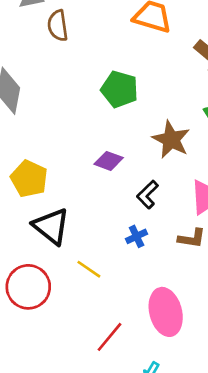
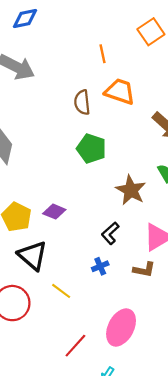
brown semicircle: (58, 26) -> (82, 102), moved
purple diamond: (109, 161) -> (54, 212), moved
pink ellipse: (166, 312) -> (121, 327), turned 39

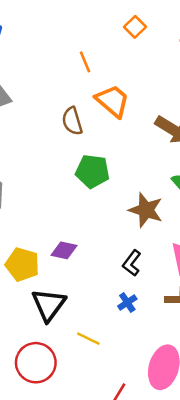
orange square: (151, 32) -> (135, 27), size x0.7
orange trapezoid: (120, 92) -> (113, 101), turned 32
black triangle: (33, 256) -> (49, 305), turned 36

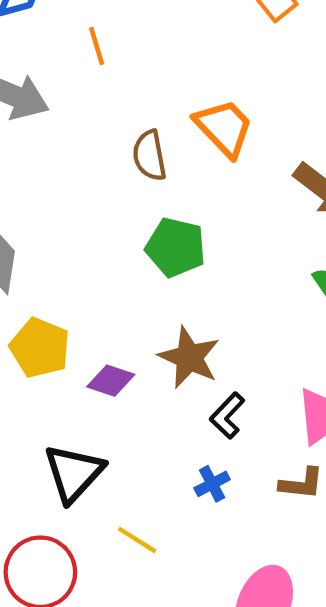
orange line: (85, 62) -> (97, 46), moved
brown star: (146, 210) -> (189, 358), moved
yellow pentagon: (22, 264) -> (40, 348), moved

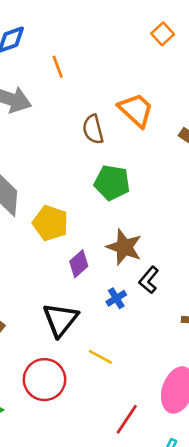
yellow pentagon: (40, 348) -> (50, 223), moved
purple diamond: (111, 381) -> (79, 264), turned -56
blue cross: (212, 484) -> (116, 298), moved

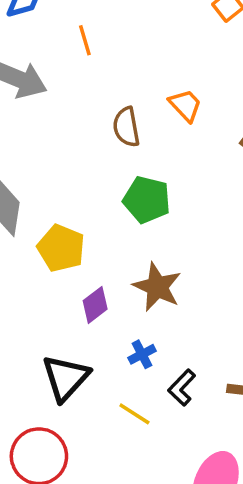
orange trapezoid: (136, 110) -> (185, 105), size x0.7
black L-shape: (149, 280) -> (182, 388), moved
yellow line: (100, 357) -> (134, 414), moved

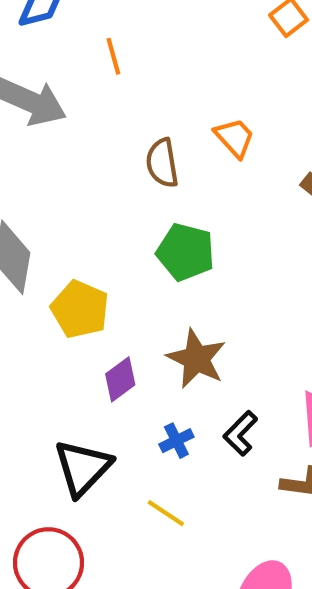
black L-shape: (182, 388) -> (240, 433), moved

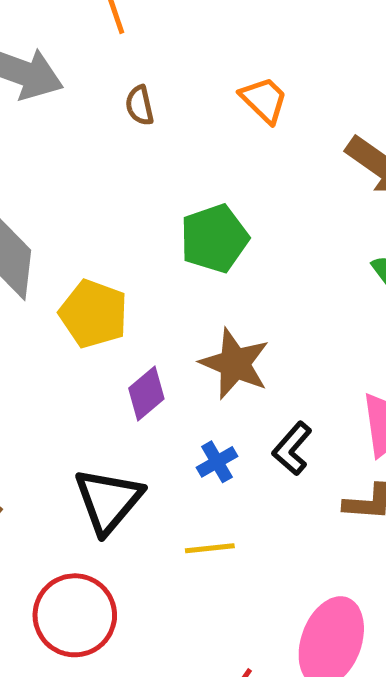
brown semicircle: (162, 163) -> (140, 105), moved, size x0.7
green pentagon: (186, 252) -> (214, 238), turned -30
yellow line: (166, 513) -> (210, 548), turned -36

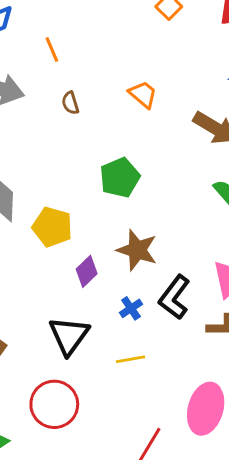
black L-shape: (292, 449) -> (174, 297), size x1.4

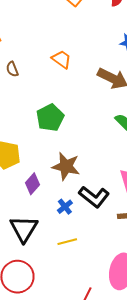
black L-shape: (174, 297) -> (94, 197), turned -84

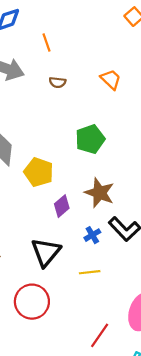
brown semicircle: (12, 69) -> (57, 82), turned -70

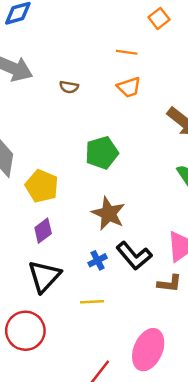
orange line: (46, 43) -> (127, 52), moved, turned -66
orange trapezoid: (111, 79) -> (129, 87), turned 115
purple diamond: (62, 206) -> (43, 231), moved

